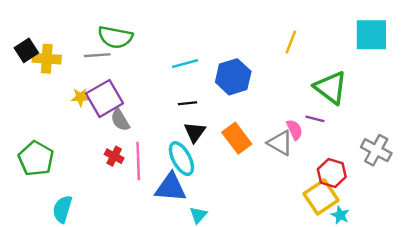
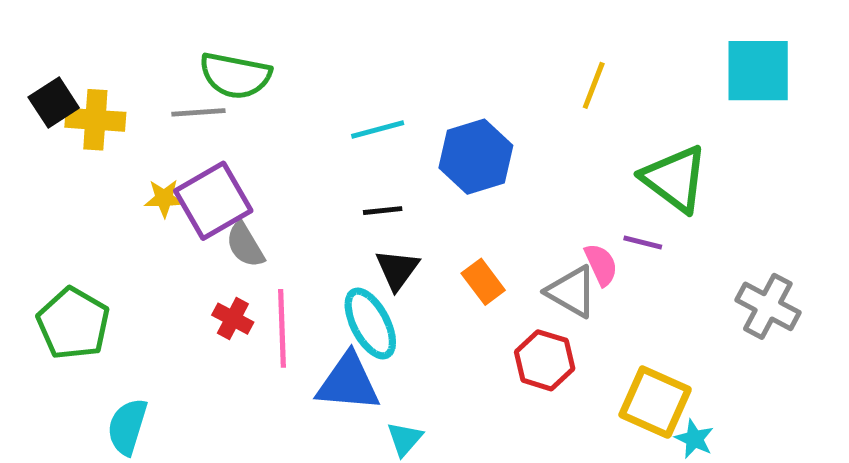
orange rectangle: (237, 138) -> (483, 282), size x0.7
red hexagon: (332, 173) -> (545, 360), moved
yellow square: (321, 197) -> (655, 402), turned -32

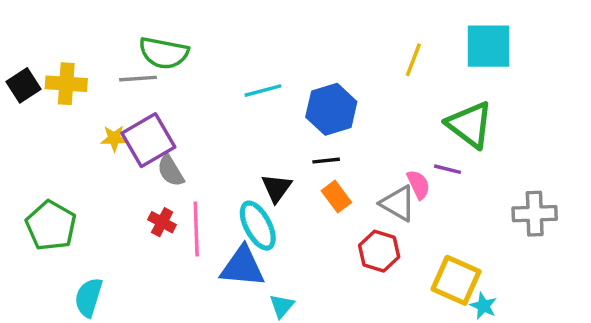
cyan square: (758, 71) -> (489, 46), moved
black square: (54, 103) -> (24, 85), moved
black line: (383, 211) -> (326, 161), moved
gray cross: (768, 306) -> (535, 214), turned -30

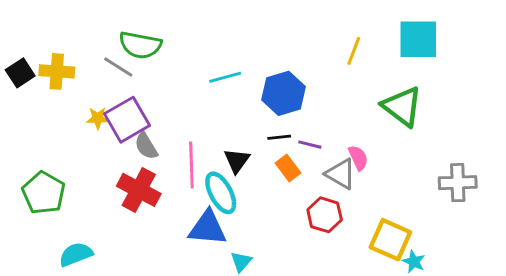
gray line: (138, 79) -> (118, 67), turned 36
purple line: (448, 169) -> (310, 145), moved
red cross: (162, 222) -> (139, 190), size x1.8
pink line: (196, 229) -> (191, 165), moved
cyan semicircle: (89, 297) -> (76, 254), turned 52

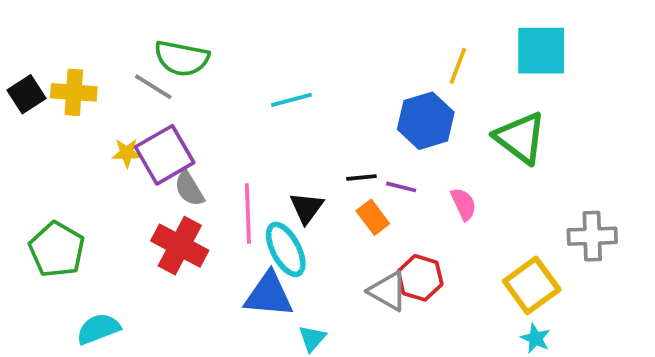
blue hexagon: (284, 93) -> (426, 121), moved
gray triangle: (341, 174) -> (388, 291), moved
yellow square: (390, 240) -> (532, 285), moved, turned 30

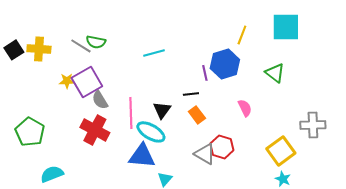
green semicircle: (182, 58) -> (96, 42), moved, size x0.7
green triangle: (520, 138) -> (275, 73), size x0.7
purple line: (401, 187) -> (205, 73), moved, turned 63
cyan ellipse: (286, 249) -> (151, 132), turned -32

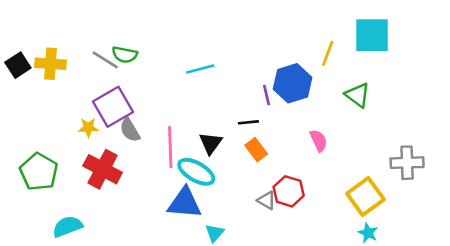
yellow line: (242, 35) -> (328, 53), moved
yellow star: (67, 81) -> (88, 128), moved
red cross: (95, 130) -> (103, 169), moved
gray triangle: (205, 154) -> (267, 200), size x0.7

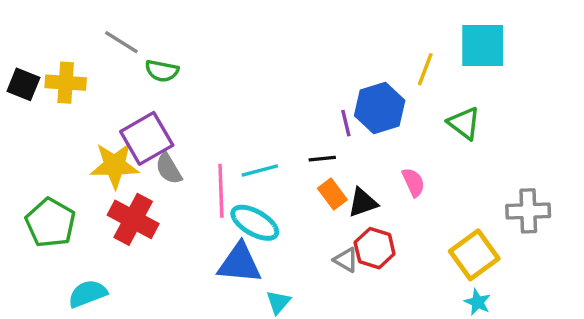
gray line: (105, 60) -> (121, 42), moved
black square: (18, 65) -> (23, 84), turned -35
cyan line: (200, 69) -> (260, 170), moved
yellow star: (88, 128) -> (115, 165), size x1.8
black triangle: (211, 143) -> (363, 203), moved, turned 35

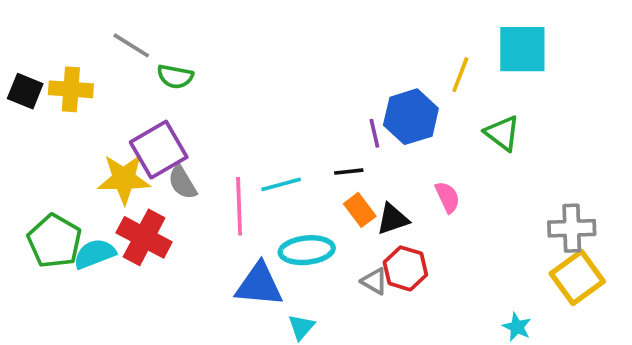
cyan ellipse: (255, 223) -> (307, 250), moved, turned -36
yellow square: (474, 255) -> (577, 278), moved
cyan semicircle: (88, 294) -> (95, 254), moved

